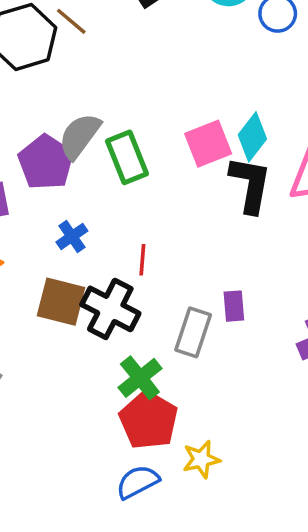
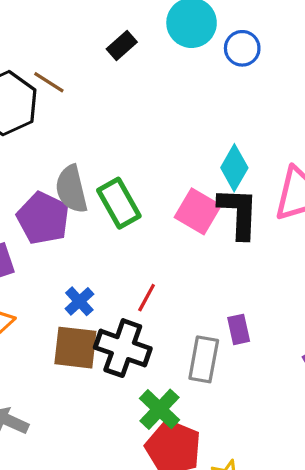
gray semicircle: (80, 136) -> (71, 189), turned -42
pink square: (208, 144) -> (198, 211), moved, turned -30
blue cross: (72, 236) -> (79, 301), moved
red line: (142, 260) -> (147, 298), turned 32

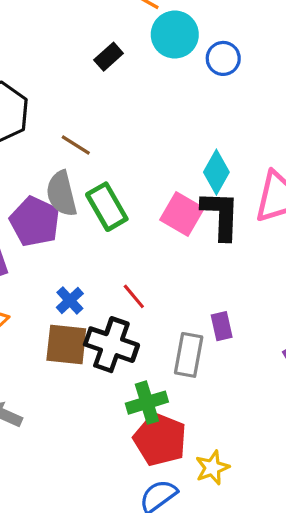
brown line: (49, 82) -> (76, 145), moved
red line: (147, 298) -> (134, 296), turned -68
green cross: (160, 409) -> (147, 403), turned 30

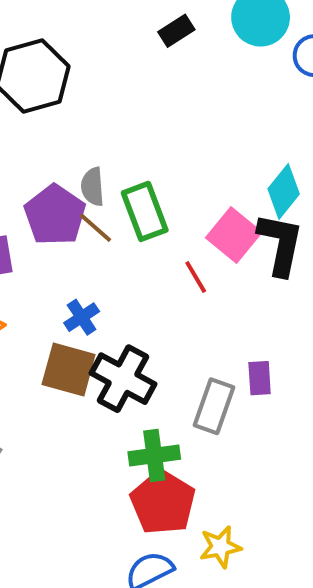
brown line: (76, 145) -> (95, 228), moved
gray semicircle: (61, 194) -> (93, 187), size x0.7
red line: (134, 296) -> (196, 277), moved

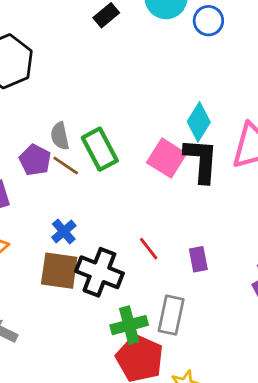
purple pentagon: (55, 215) -> (35, 160), size x0.7
red line: (196, 277) -> (149, 249), moved
gray rectangle: (214, 406) -> (171, 315), moved

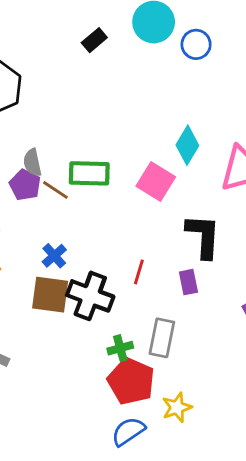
gray semicircle: (60, 136) -> (32, 163), moved
green rectangle: (100, 149) -> (89, 173), turned -60
black L-shape: (201, 160) -> (203, 236), moved
red line: (149, 249) -> (139, 272), turned 55
green cross: (129, 325) -> (120, 348), size x0.7

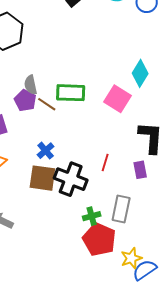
blue semicircle: (128, 431) -> (145, 270), moved

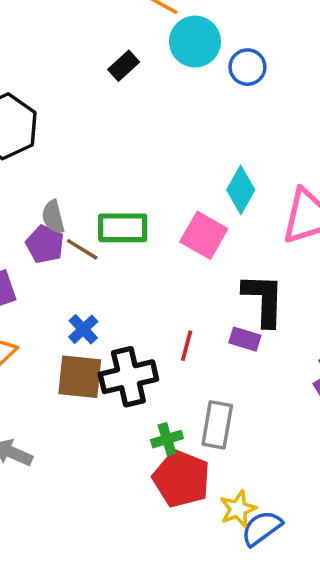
purple rectangle: (140, 170) -> (245, 339), moved, turned -60
black cross: (71, 179) -> (128, 377), turned -32

